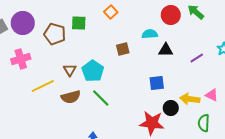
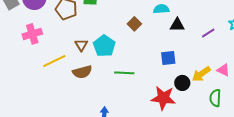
brown square: (123, 49) -> (134, 24), turned -32
green line: (101, 98) -> (124, 73), moved, turned -42
yellow arrow: (190, 99) -> (201, 74), turned -42

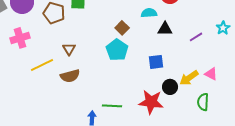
cyan pentagon: (104, 46) -> (117, 50), moved
green line: (124, 73) -> (112, 106), moved

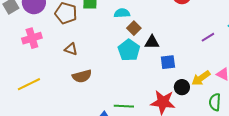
cyan semicircle: (149, 13) -> (122, 13), moved
black triangle: (165, 29) -> (152, 42), moved
brown triangle: (69, 49) -> (71, 49), moved, turned -40
yellow line: (42, 65) -> (29, 84), moved

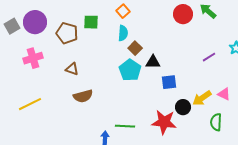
cyan semicircle: (122, 13) -> (123, 33), turned 98

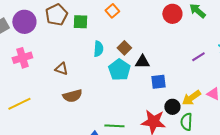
brown pentagon: (67, 33) -> (56, 15), moved, turned 30
cyan semicircle: (123, 33) -> (98, 49), moved
green semicircle: (216, 122) -> (186, 122), moved

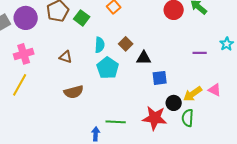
green square: (80, 22) -> (82, 18), turned 35
purple line: (198, 57) -> (200, 53), turned 32
brown triangle: (61, 69) -> (66, 57), moved
cyan pentagon: (119, 70) -> (108, 68), moved
yellow line: (19, 104) -> (20, 85), moved, turned -35

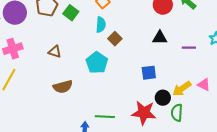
cyan semicircle: (100, 45) -> (101, 25), moved
black triangle: (144, 58) -> (160, 38), moved

